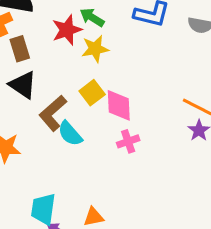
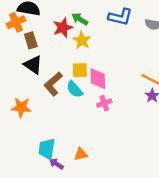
yellow star: (95, 49) -> (82, 40), turned -30
yellow square: (92, 93) -> (80, 70), turned 35
cyan semicircle: (70, 134) -> (74, 89), moved

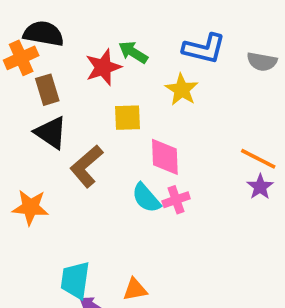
yellow star: (82, 40) -> (182, 90), moved
yellow square: (80, 70) -> (128, 118), moved
cyan semicircle: (74, 89) -> (146, 198), moved

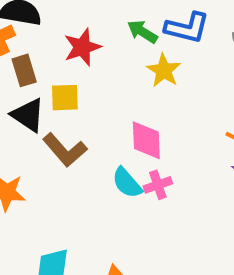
green arrow: (133, 52) -> (142, 32), moved
yellow square: (128, 118) -> (65, 98), moved
brown L-shape: (86, 166) -> (65, 150), turned -90

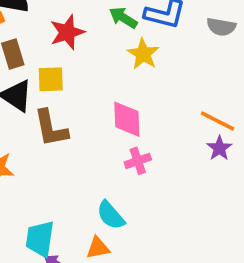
brown L-shape: (65, 150) -> (51, 128), turned 30
cyan semicircle: (127, 183) -> (111, 215), moved

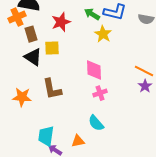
brown L-shape: (51, 128) -> (52, 89), moved
cyan semicircle: (111, 215) -> (96, 123), moved

